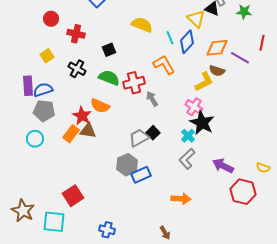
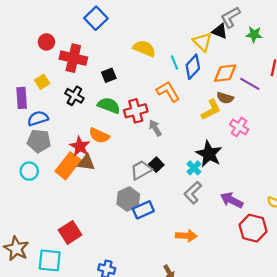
red cross: (76, 34) -> (73, 58), size x1.4
purple rectangle: (28, 86) -> (22, 98), moved
pink cross: (194, 107) -> (239, 127), moved
orange rectangle: (71, 134) -> (68, 166), size x1.4

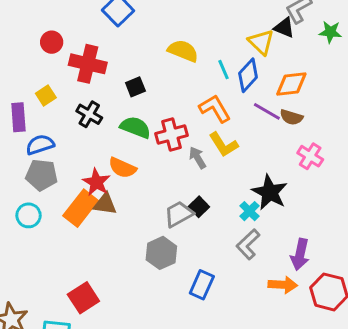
purple line: (250, 84) -> (267, 111), moved
yellow L-shape: (211, 110) -> (223, 145), moved, turned 85
purple arrow: (232, 200) -> (300, 254), turned -105
blue rectangle: (143, 210) -> (202, 285), moved, turned -42
orange arrow: (186, 236) -> (283, 285), moved

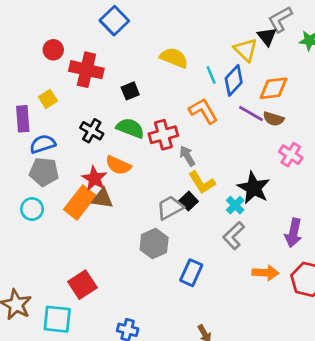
black triangle: (284, 28) -> (267, 37), turned 30
black cross: (89, 114) -> (92, 131), moved
yellow L-shape: (223, 145) -> (202, 182), moved
purple arrow: (300, 254) -> (293, 233), moved

